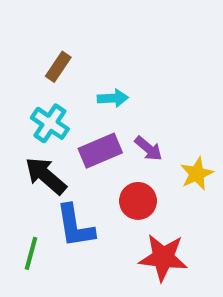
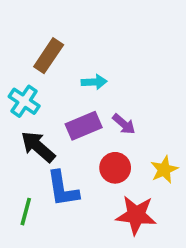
brown rectangle: (58, 67) -> (49, 56), size x1.4
cyan cross: (50, 123) -> (24, 101), moved
yellow star: (197, 174) -> (164, 170), moved

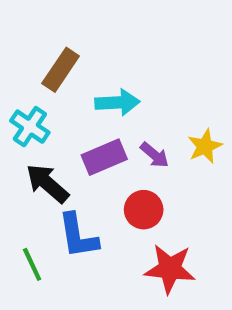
cyan arrow: (94, 82) -> (117, 103), size x1.4
yellow star: (164, 170) -> (205, 146), moved
green line: (26, 212) -> (32, 264), turned -40

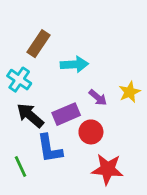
purple rectangle: (104, 157) -> (66, 114), moved

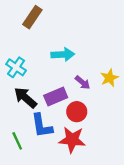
brown rectangle: (39, 44) -> (32, 17), moved
red star: (107, 169) -> (72, 140), moved

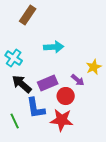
purple arrow: (83, 82) -> (78, 80), moved

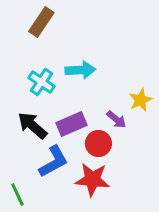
cyan cross: (14, 58) -> (41, 82), moved
blue L-shape: (36, 108) -> (53, 162), turned -110
green line: (15, 121) -> (17, 194), moved

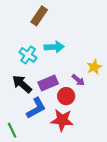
brown rectangle: (41, 22) -> (39, 16), moved

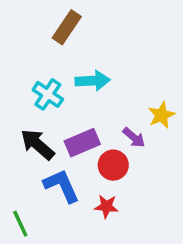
blue L-shape: (36, 108) -> (62, 186), turned -85
red star: (62, 120) -> (106, 206), size x0.6

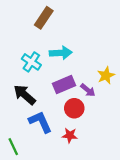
purple rectangle: (82, 143) -> (64, 85), moved

